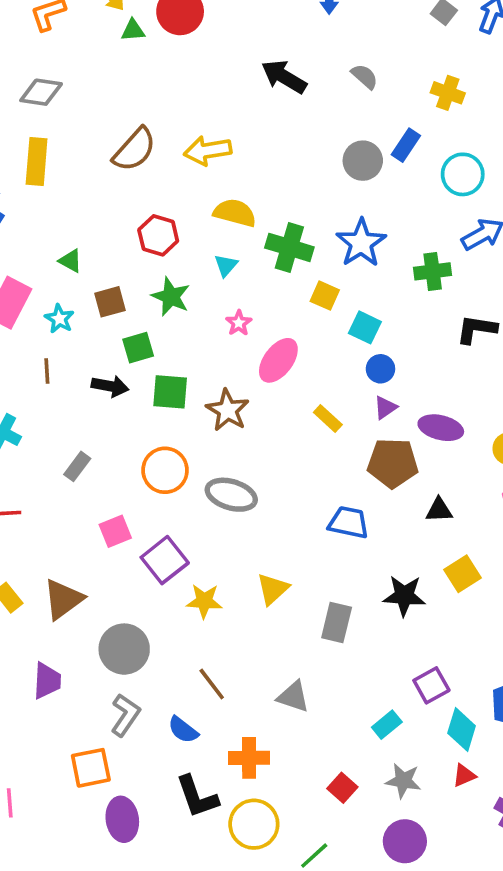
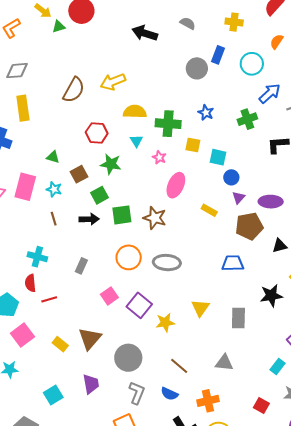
blue star: (361, 243) -> (206, 113), size x0.6
pink star: (239, 323) -> (159, 157), moved

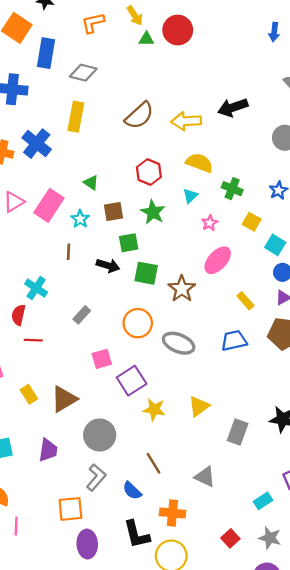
black arrow: (145, 33) -> (233, 107), moved, turned -55
green cross: (168, 124) -> (232, 189), size x0.7
blue trapezoid: (233, 263) -> (234, 341), moved, turned -30

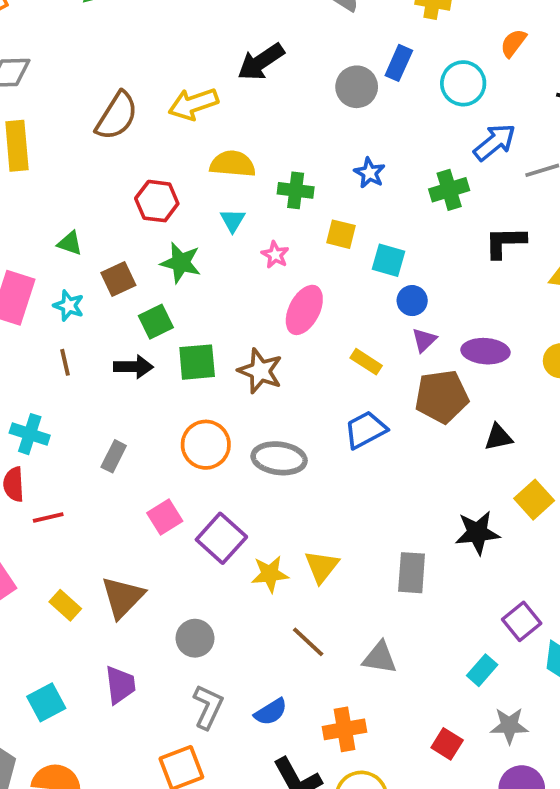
yellow triangle: (199, 406) -> (322, 567), moved
gray circle: (100, 435) -> (195, 638), size x0.7
brown line: (153, 463) -> (308, 642), moved
blue semicircle: (132, 491) -> (271, 712), turned -60

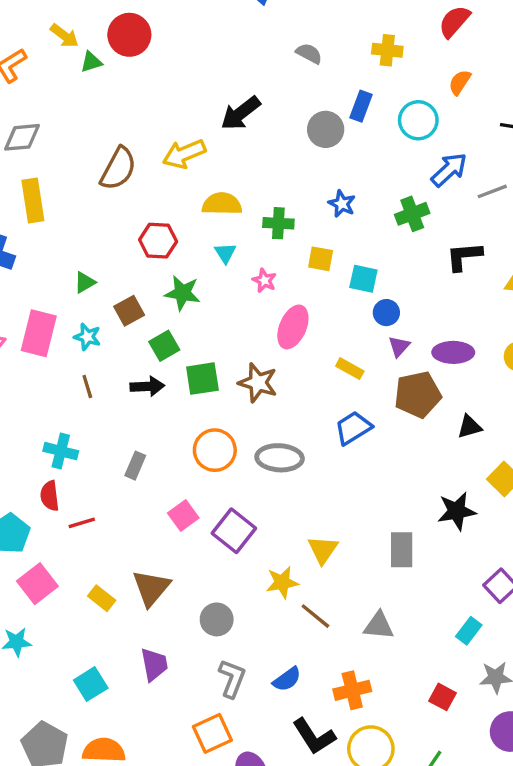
green triangle: (70, 243) -> (85, 282), turned -45
yellow star: (270, 574) -> (282, 582), moved

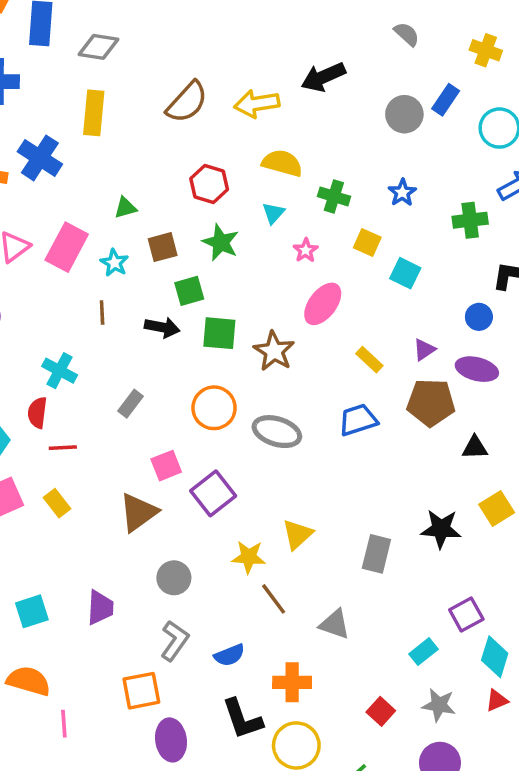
blue circle: (386, 313) -> (479, 317), moved
brown triangle: (151, 588) -> (138, 512), moved
yellow rectangle: (102, 598) -> (57, 503), moved

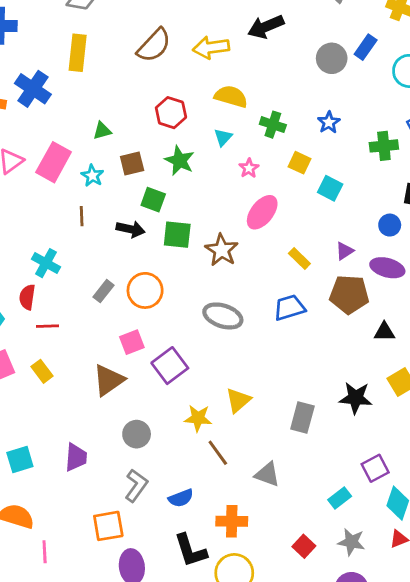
green square: (189, 291) -> (153, 200), turned 35
orange circle: (214, 408) -> (145, 290), moved

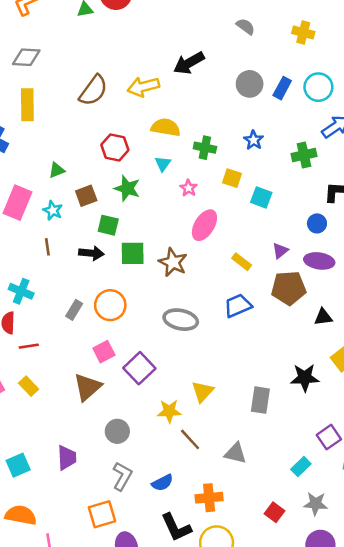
blue rectangle: (366, 47) -> (282, 88), moved

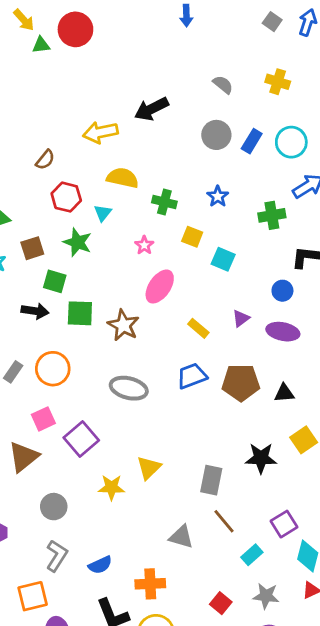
gray semicircle: (246, 26) -> (223, 85), moved
brown semicircle: (93, 91) -> (45, 160), moved, size x0.6
cyan triangle: (163, 164) -> (103, 213), moved
brown pentagon: (289, 288) -> (241, 383), moved
brown line: (190, 439) -> (224, 521), moved

